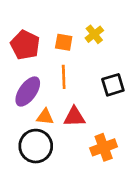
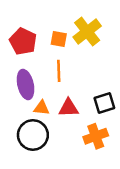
yellow cross: (94, 34) -> (87, 32), size x1.6
black square: (113, 85) -> (104, 103), moved
purple ellipse: (28, 92) -> (26, 84), turned -48

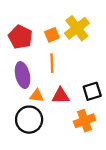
orange square: (59, 39) -> (52, 35), turned -32

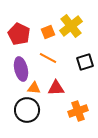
orange line: (52, 63) -> (48, 58), turned -60
black square: (92, 91) -> (85, 62), moved

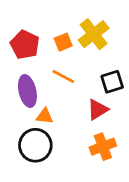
red triangle: (56, 88) -> (98, 110), moved, turned -30

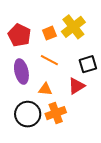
orange triangle: (45, 116) -> (45, 89), moved
orange cross: (103, 147) -> (56, 113), moved

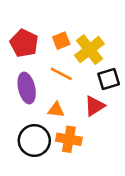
yellow cross: (73, 27) -> (89, 50), moved
orange cross: (56, 113) -> (69, 139), turned 30

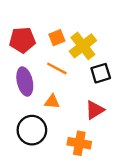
red pentagon: (24, 43) -> (22, 40), turned -30
red triangle: (95, 106) -> (95, 110), moved
orange cross: (69, 139) -> (79, 143), moved

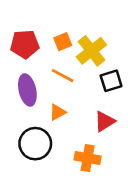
orange triangle: (52, 102) -> (57, 112), turned -35

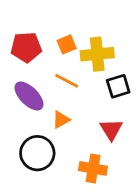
yellow cross: (91, 51) -> (97, 54), turned 32
purple ellipse: (27, 90) -> (29, 96), turned -32
red triangle: (105, 121) -> (111, 129), turned -30

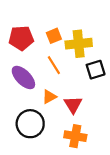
orange line: (67, 81) -> (54, 65), turned 30
red triangle: (111, 129) -> (73, 105), moved

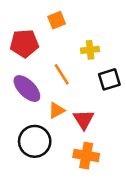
orange square: (54, 36) -> (57, 20), moved
yellow cross: (79, 44) -> (90, 50), size x0.6

